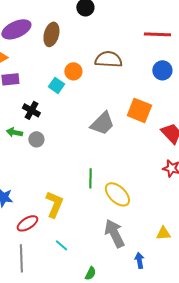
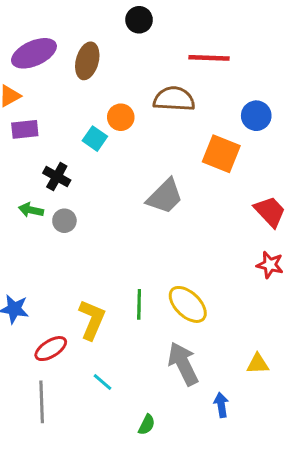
red line: (157, 34) -> (209, 58), moved
orange square: (139, 110) -> (221, 154), moved
green line: (90, 178) -> (139, 304), moved

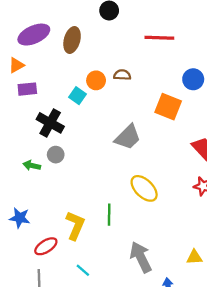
brown semicircle: (174, 99) -> (122, 75), moved, size x0.6
black cross: (57, 177) -> (50, 123), size x1.4
green arrow: (31, 210) -> (32, 166), moved
yellow ellipse: (188, 304) -> (144, 188), moved

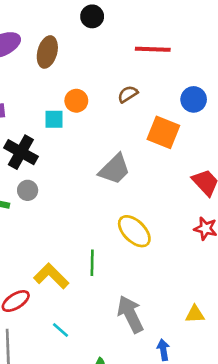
brown semicircle: (122, 75) -> (128, 94), moved, turned -35
cyan square: (77, 96) -> (54, 119), turned -35
yellow L-shape: (75, 226) -> (51, 276), turned -68

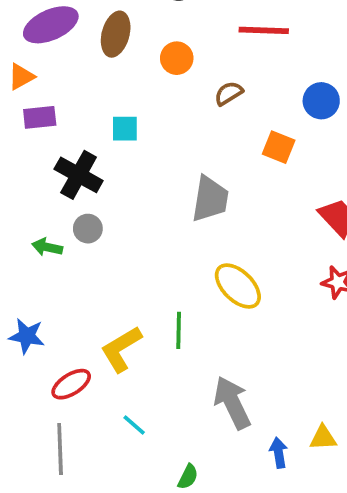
orange circle: (76, 101) -> (177, 58), moved
orange square: (163, 132) -> (279, 147), size x0.7
gray trapezoid: (115, 169) -> (210, 199), turned -36
yellow L-shape: (51, 276) -> (121, 349), turned -76
yellow triangle: (195, 314) -> (323, 438), moved

